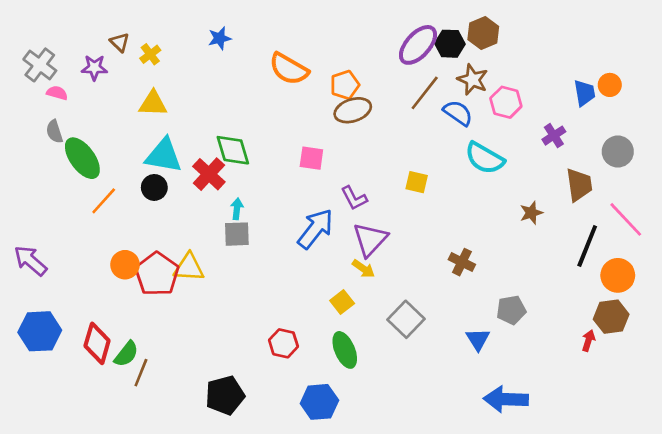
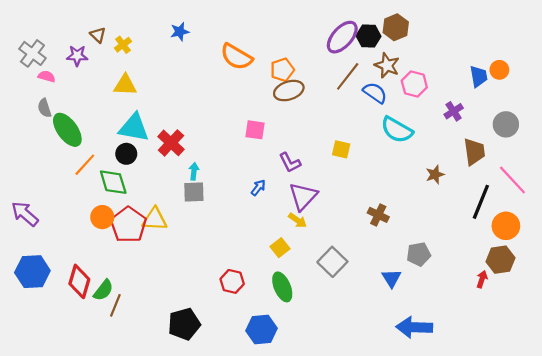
green diamond: (233, 150) -> (113, 182), moved
blue arrow: (315, 229) -> (258, 188), size x0.5

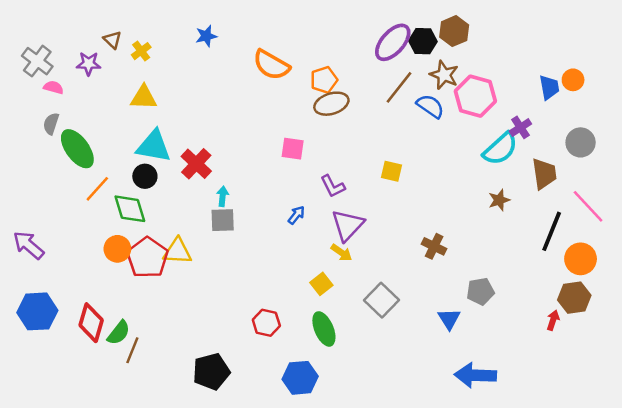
pink hexagon: (414, 84) -> (475, 96), size x1.4
gray semicircle: (44, 108) -> (51, 124), turned 36
cyan semicircle: (397, 130) -> (500, 149), moved, turned -72

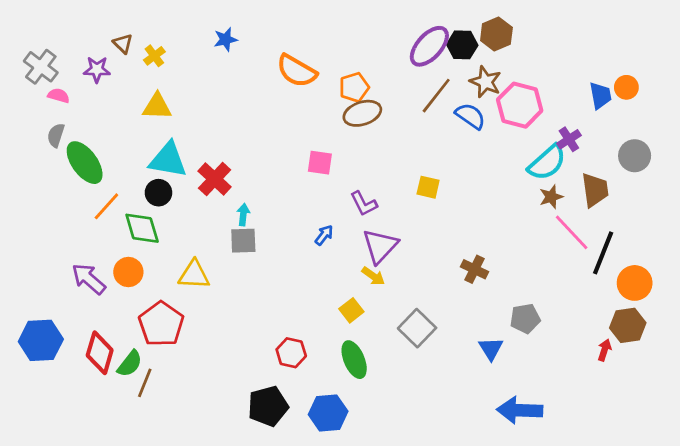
brown star: (499, 200) -> (551, 197), moved
pink line: (588, 206) -> (572, 232), moved
purple arrow: (29, 245) -> (89, 279), moved
red pentagon: (147, 258) -> (161, 324), moved
black pentagon: (211, 372) -> (268, 406), moved

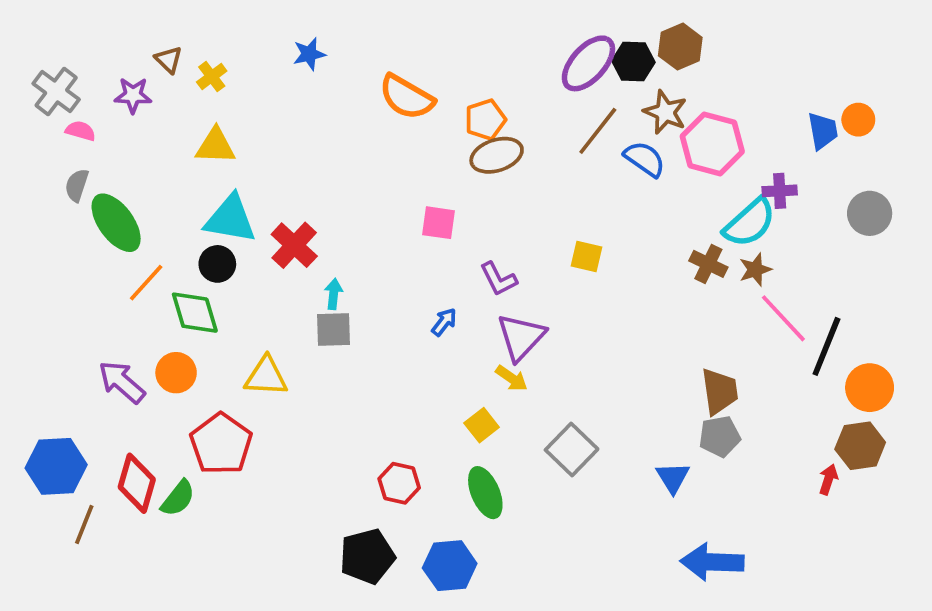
purple cross: (569, 139) -> (780, 191), turned 30
brown trapezoid: (595, 190) -> (720, 391), moved
brown cross: (475, 269) -> (708, 264), moved
brown line: (145, 383) -> (84, 524), moved

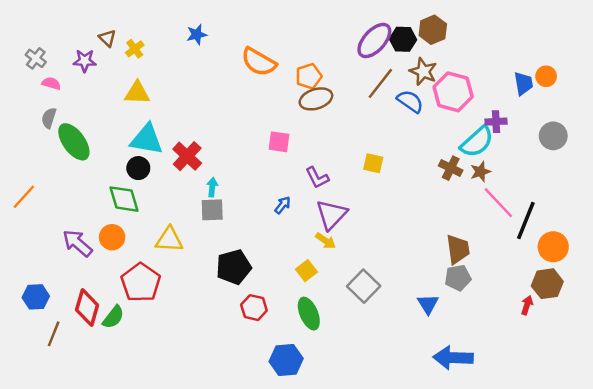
gray cross: (56, 92) -> (36, 58), size x0.7
orange line: (146, 283) -> (24, 197), moved
blue hexagon: (56, 466) -> (36, 297), size x0.7
black pentagon: (367, 556) -> (234, 267), moved

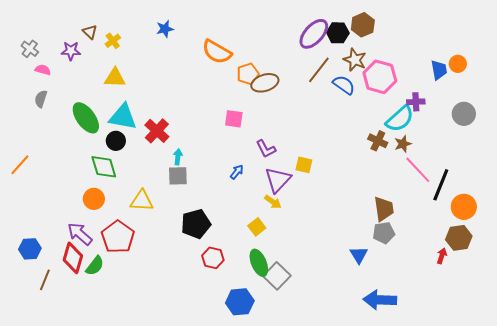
orange pentagon: (309, 76) -> (248, 74), moved
green ellipse: (74, 142) -> (86, 118), moved
yellow square: (373, 163) -> (304, 165), moved
purple arrow: (77, 243) -> (80, 234), moved
gray square: (364, 286) -> (277, 276), moved

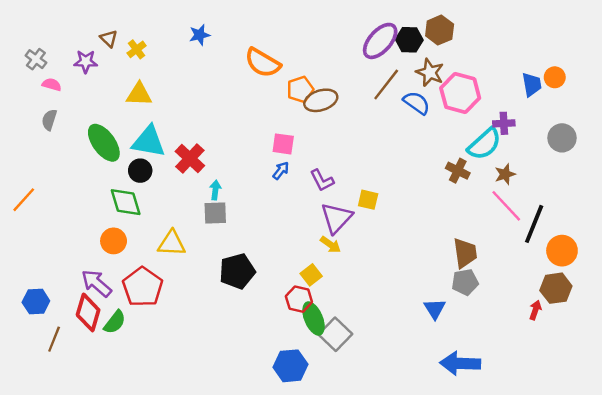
brown star: (403, 144) -> (505, 174), moved
blue arrow: (237, 172) -> (281, 171), moved
red hexagon: (213, 258) -> (299, 299), moved

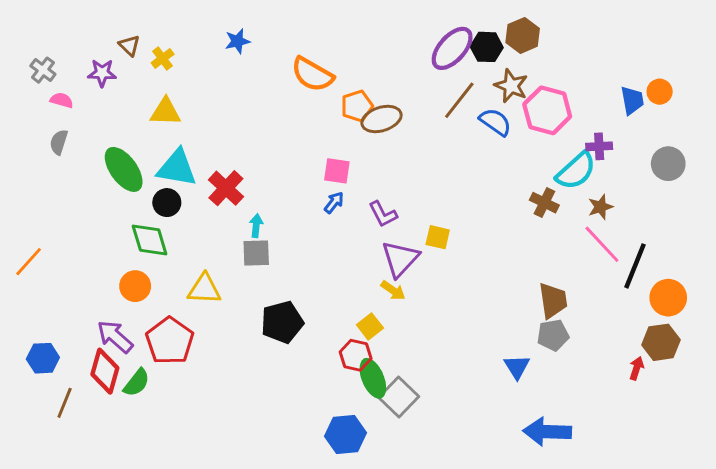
orange line: (24, 200) -> (29, 262), moved

